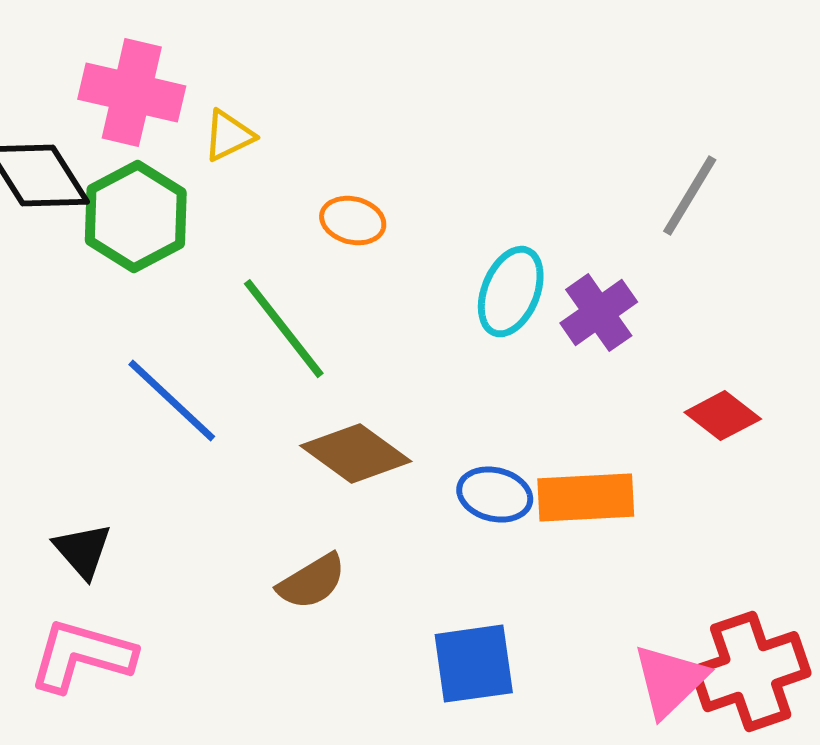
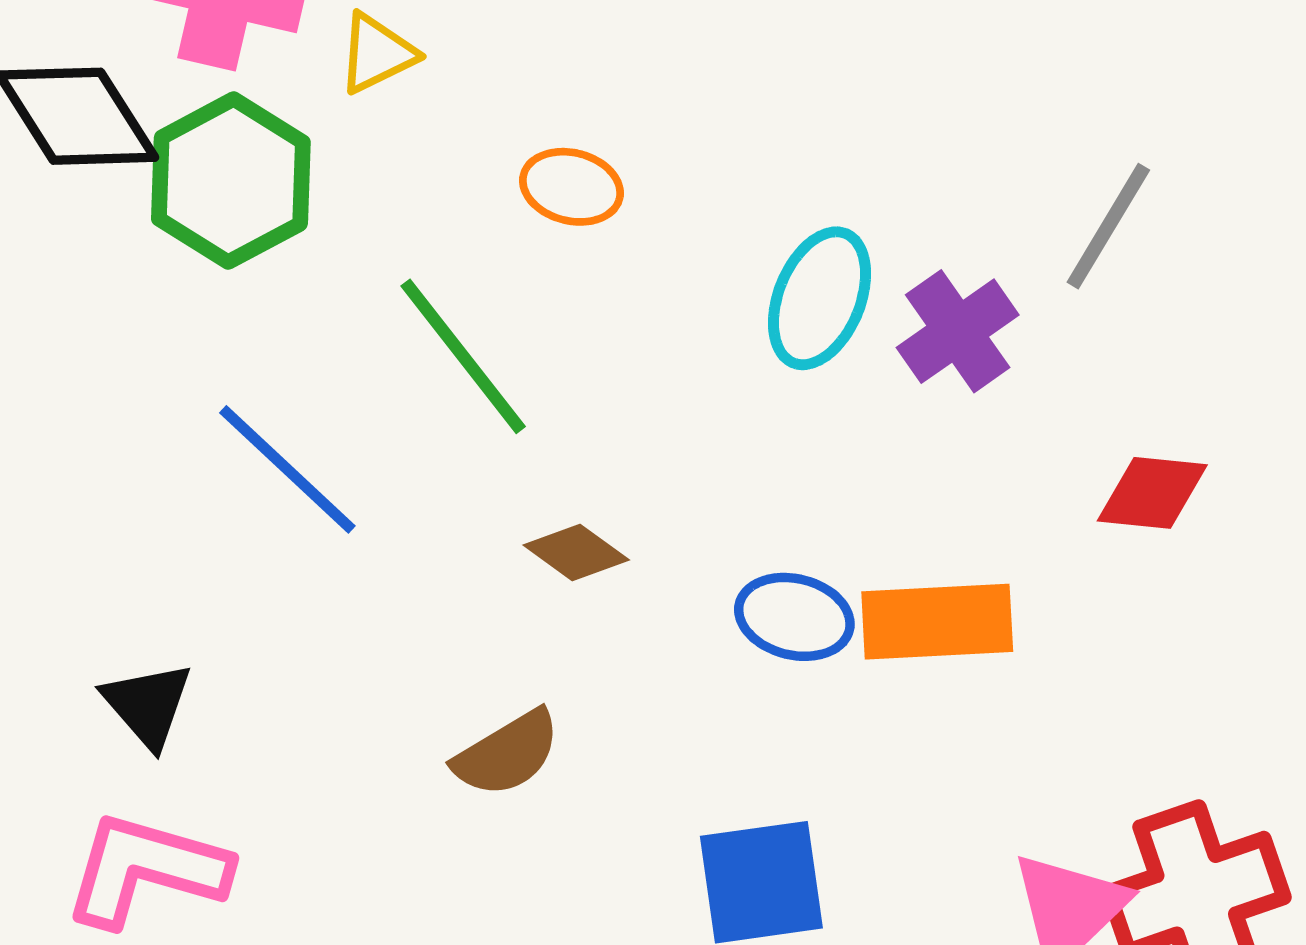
gray line: (690, 196) -> (1108, 226), moved
red diamond: (723, 416) -> (1152, 493), turned -32
brown diamond: (356, 454) -> (576, 553), size x0.6

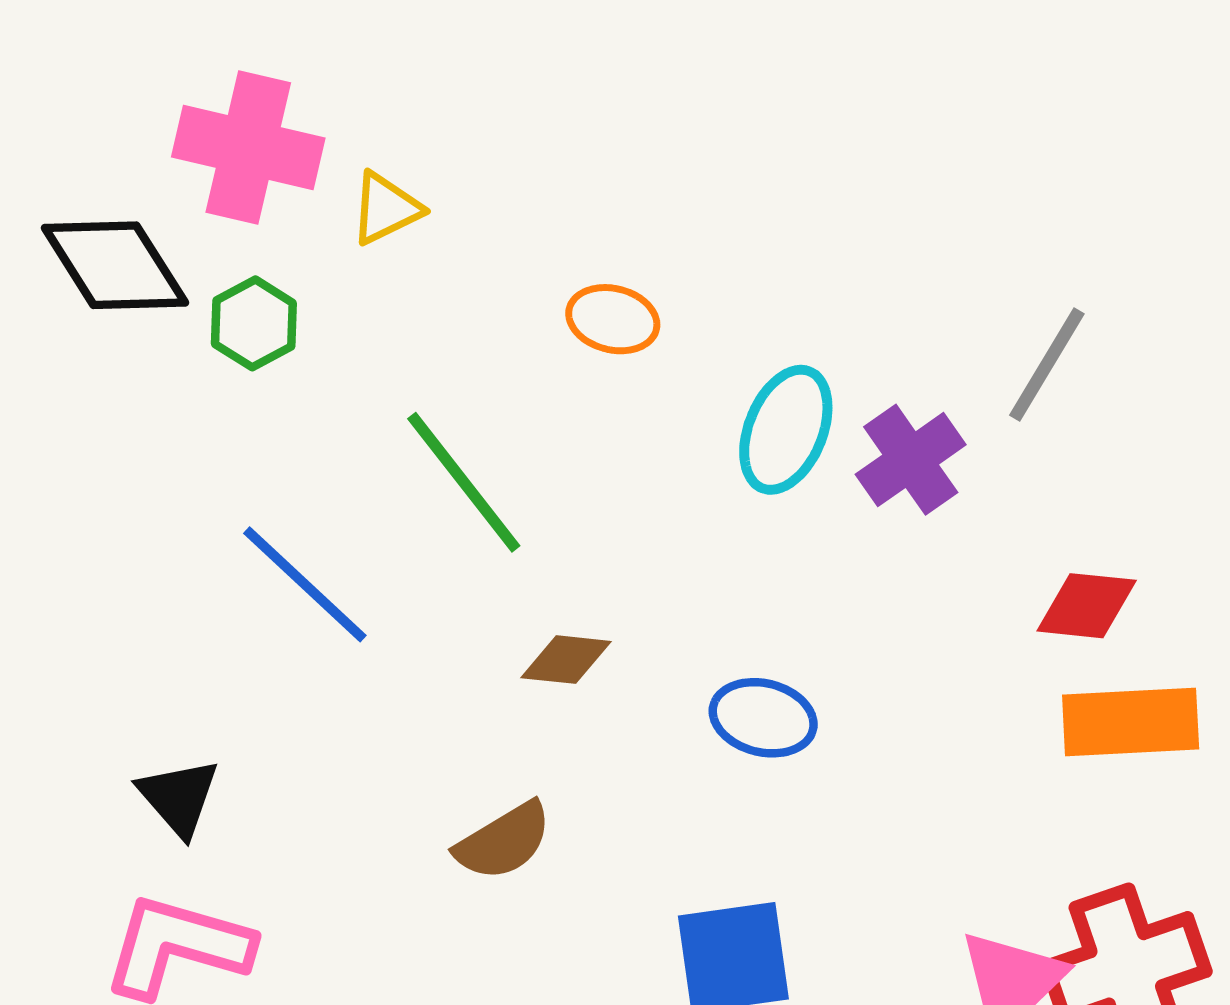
green hexagon: (231, 181) -> (254, 323), size x0.6
orange ellipse: (571, 187) -> (613, 319), moved
brown diamond: (576, 553) -> (566, 660), turned -30
orange rectangle: (937, 622) -> (1131, 722), moved

